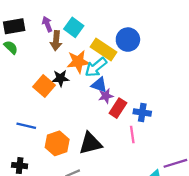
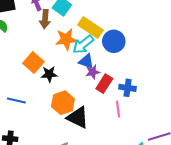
blue circle: (128, 40) -> (114, 41), moved
black star: (60, 78) -> (49, 74), moved
orange hexagon: (57, 143) -> (63, 103), moved
black triangle: (90, 143) -> (78, 117), turned 40

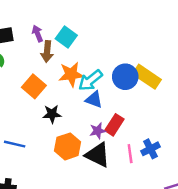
yellow rectangle: (91, 28) -> (147, 77), moved
orange square: (33, 62) -> (34, 86), moved
purple star: (93, 72) -> (98, 131), moved
blue cross: (128, 88) -> (150, 149), moved, turned -35
black triangle: (78, 117) -> (98, 155), moved

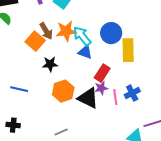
brown arrow: (47, 52) -> (46, 31), moved, turned -36
yellow rectangle: (147, 77) -> (128, 50), moved, turned 55
cyan arrow: (90, 80) -> (82, 36), turned 90
purple star: (98, 131) -> (101, 88), moved

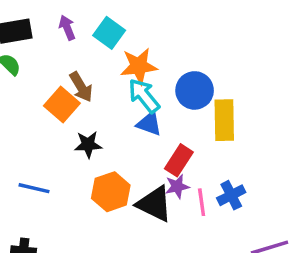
orange star: (66, 31) -> (139, 66), moved

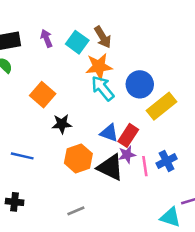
brown arrow: (81, 87) -> (103, 37), moved
yellow rectangle: (224, 120) -> (161, 106), turned 52
blue triangle: (149, 124) -> (109, 133), moved

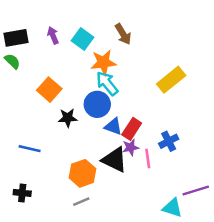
brown arrow: (103, 37) -> (123, 34), moved
blue circle: (140, 84) -> (97, 104), moved
yellow rectangle: (161, 106) -> (171, 80), moved
orange hexagon: (78, 158) -> (82, 173), moved
blue cross: (167, 161) -> (169, 141), moved

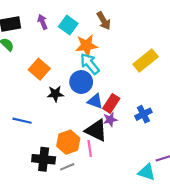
pink line: (148, 158) -> (90, 149), moved
black cross: (22, 193) -> (44, 159), moved, size x1.5

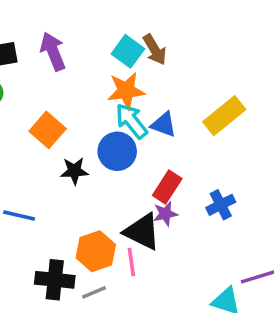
purple arrow: (42, 22) -> (53, 51), size x1.5
cyan square: (68, 25) -> (128, 51), moved
blue triangle: (95, 101) -> (164, 125), moved

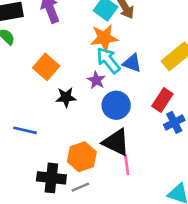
blue circle: (117, 151) -> (116, 105), moved
red rectangle: (167, 187) -> (162, 100), moved
purple star: (165, 214) -> (96, 80), moved, turned -30
pink line: (131, 262) -> (127, 165), moved

